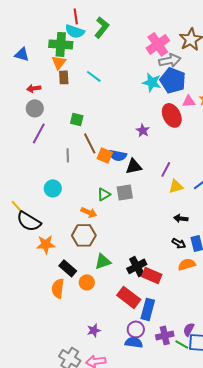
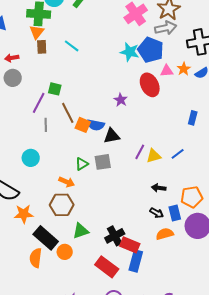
gray arrow: (170, 60) -> (166, 28), moved
purple line: (39, 133) -> (39, 103), moved
purple line: (166, 169) -> (140, 152), moved
black rectangle: (68, 268) -> (46, 238), size x1.4
blue rectangle: (148, 309) -> (136, 261), moved

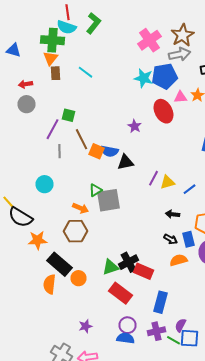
blue pentagon: (151, 50) -> (164, 76), turned -30
blue line: (178, 154) -> (190, 189), moved
gray square: (103, 162) -> (108, 200), moved, size x1.4
green triangle: (81, 231) -> (110, 267), moved
blue rectangle: (136, 261) -> (160, 302), moved

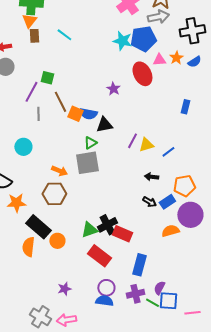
green triangle: (96, 190) -> (90, 143), moved
blue rectangle: (188, 239) -> (167, 202), turned 70
orange semicircle: (178, 260) -> (170, 231), moved

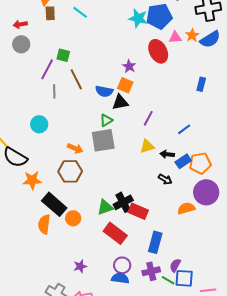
blue semicircle: (194, 62) -> (210, 39), size x1.5
orange square: (75, 114) -> (125, 85), moved
yellow triangle: (146, 145) -> (147, 146), moved
blue rectangle: (167, 202) -> (183, 161), moved

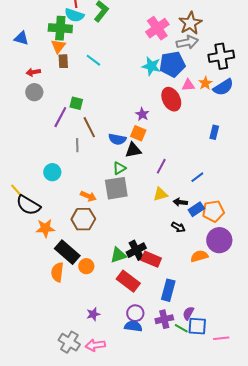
gray line: (54, 91) -> (77, 145), moved

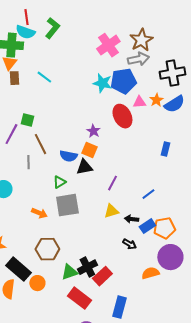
green triangle: (119, 168) -> (59, 182), moved
brown hexagon: (83, 219) -> (47, 249), moved
red rectangle: (151, 259) -> (102, 276), turned -66

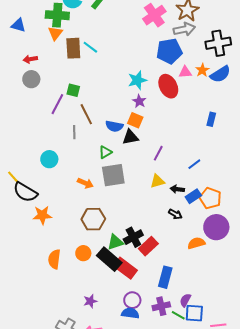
brown rectangle: (14, 78) -> (73, 48), moved, size x1.5
cyan star: (102, 83) -> (137, 80), moved, turned -30
orange pentagon: (164, 228) -> (210, 198), turned 30
black rectangle: (18, 269) -> (109, 259), moved

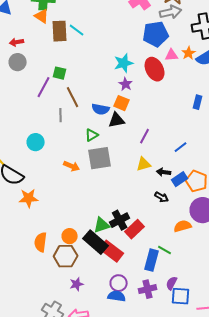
orange triangle: (55, 33) -> (42, 16), turned -35
brown hexagon: (93, 219) -> (66, 256), moved
green line: (178, 315) -> (165, 250), moved

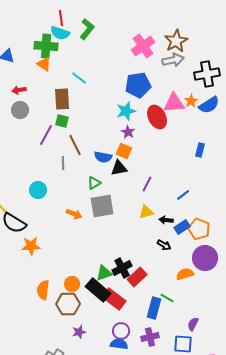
brown rectangle: (60, 31) -> (62, 99), moved
blue pentagon: (156, 34) -> (138, 85), moved
pink triangle: (172, 55) -> (174, 103), size x1.6
purple semicircle: (172, 283) -> (193, 324), moved

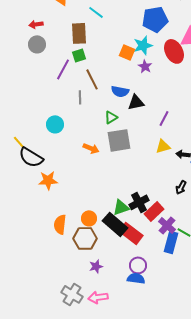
green square: (62, 121) -> (79, 55), turned -32
orange square: (124, 151) -> (127, 52), moved
black arrow: (164, 245) -> (181, 187), moved, turned 88
purple cross: (150, 337) -> (167, 225), moved, turned -36

